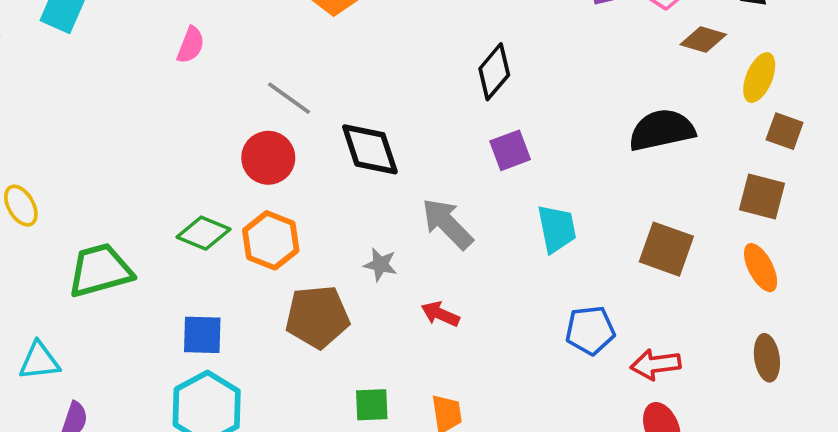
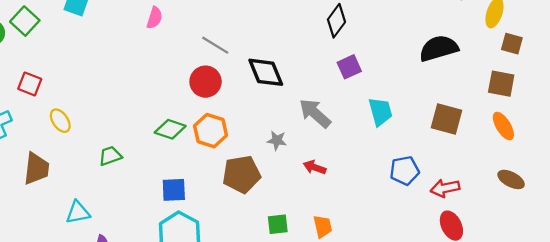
green trapezoid: (100, 270) -> (110, 156), size x0.6
brown ellipse: (767, 358) -> (511, 179), turned -50

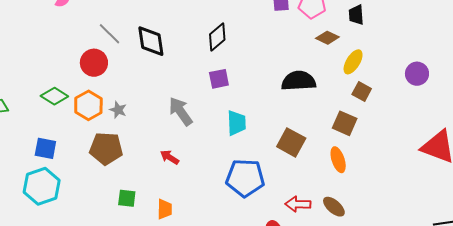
black diamond: (266, 72) -> (151, 41), moved
gray star: (277, 140) -> (118, 110), moved
blue pentagon: (405, 171) -> (245, 178), size x1.5
red arrow: (445, 188) -> (298, 204), moved

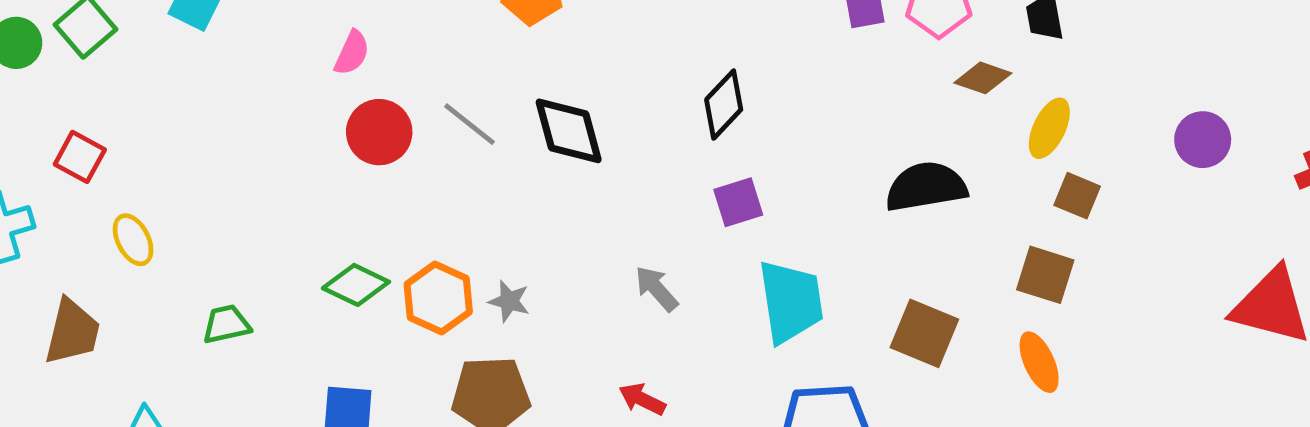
red circle: (94, 63) -> (379, 132), moved
gray arrow: (181, 111) -> (656, 289), size x0.7
cyan trapezoid: (236, 123) -> (791, 302), size x1.4

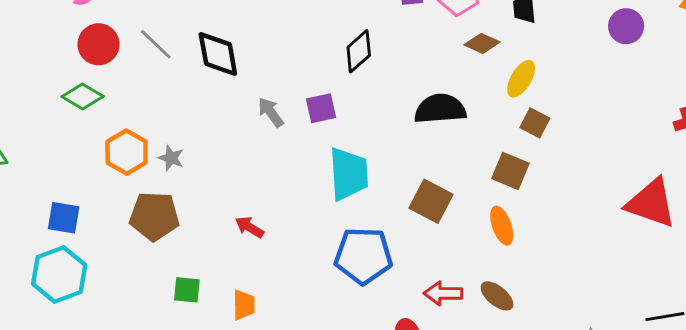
black diamond: (724, 105) -> (359, 51), moved
purple circle: (1203, 140) -> (626, 26), moved
green diamond: (356, 285) -> (83, 97), moved
gray arrow: (656, 289) -> (271, 112), moved

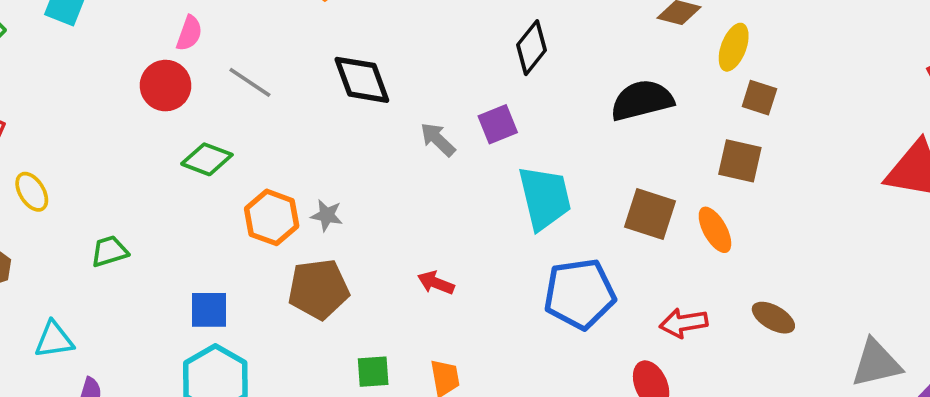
red circle: (99, 44) -> (166, 86), moved
gray line: (156, 44) -> (250, 82), moved
orange ellipse: (502, 226) -> (715, 230), moved
brown ellipse: (497, 296) -> (773, 318), moved

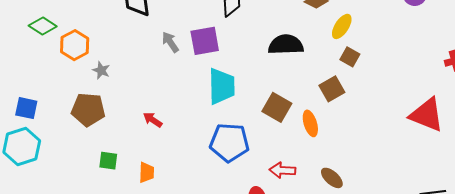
purple square: (498, 124) -> (205, 41), size x1.4
brown square: (740, 161) -> (332, 89), turned 35
orange hexagon: (272, 217) -> (75, 45), moved

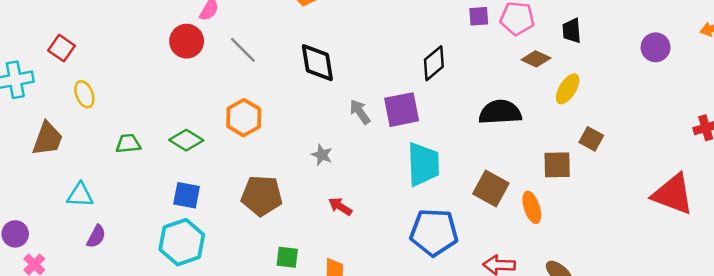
green diamond: (43, 26) -> (186, 140), moved
brown square: (350, 57) -> (591, 139), moved
gray star: (101, 70) -> (322, 155), moved
brown square: (332, 89) -> (557, 165), turned 30

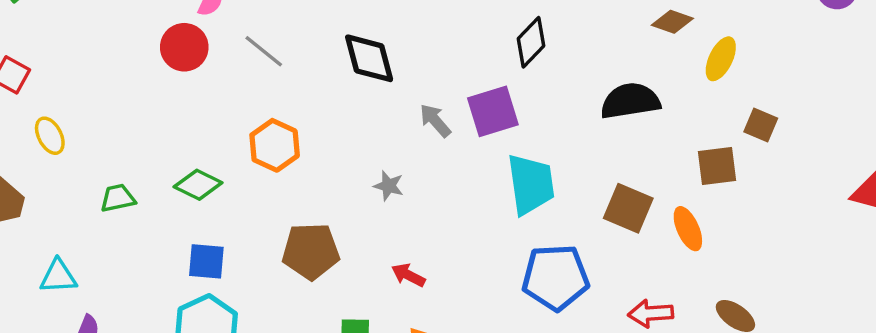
red arrow: (340, 207) -> (408, 275), moved

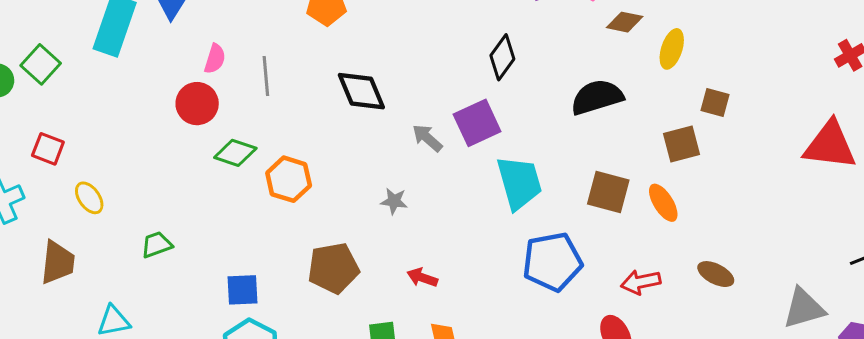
gray line: (264, 51) -> (266, 76), moved, turned 54
green diamond: (198, 185) -> (235, 153), moved

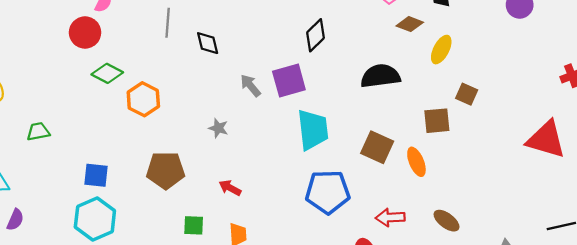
gray line: (266, 76) -> (168, 23), moved
black diamond: (361, 91) -> (208, 43), size x0.7

